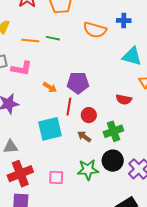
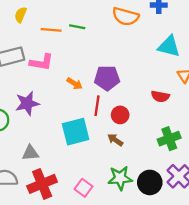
green cross: (113, 131) -> (169, 139), moved
black circle: (113, 161) -> (150, 182), moved
pink square: (56, 178) -> (84, 188), turned 35

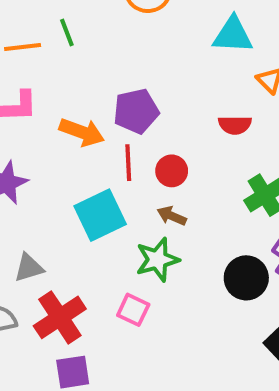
green line: (77, 27) -> (67, 33), turned 70
orange arrow: (75, 84) -> (82, 132), size x1.5
green star: (120, 178) -> (157, 260), moved

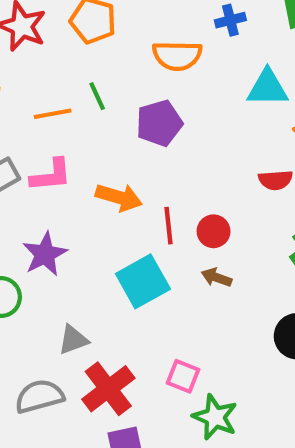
purple pentagon: (136, 111) -> (159, 123), moved
green star: (157, 260) -> (215, 417), moved, turned -30

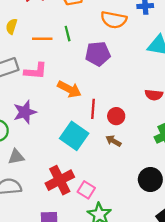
cyan square: (143, 281) -> (74, 136), turned -36
gray triangle: (73, 340) -> (16, 157), moved
red cross: (108, 389) -> (60, 180), moved

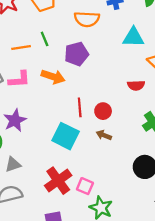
orange arrow: (69, 89) -> (53, 77), moved

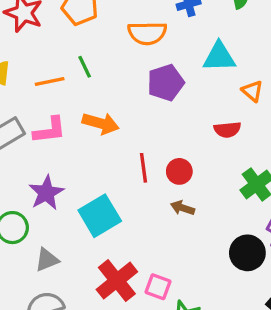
purple pentagon: (76, 54) -> (166, 83), moved
cyan square: (66, 136) -> (100, 216), moved, turned 36

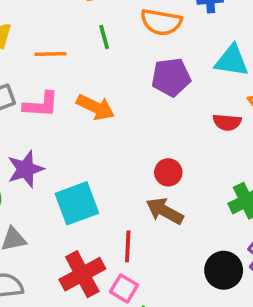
green line: (85, 67) -> (104, 37), moved
red semicircle: (227, 130) -> (227, 122), moved
red line: (144, 168) -> (128, 246), moved
brown arrow: (183, 208) -> (165, 211), size x1.5

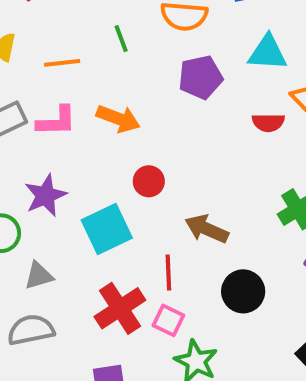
red circle: (168, 172) -> (149, 181), moved
black circle: (224, 270) -> (243, 291), moved

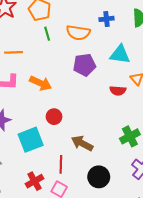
green line: (121, 39) -> (47, 34), moved
red cross: (120, 308) -> (35, 181), size x0.7

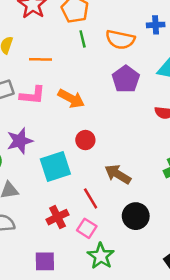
purple pentagon: (84, 65) -> (126, 79), turned -30
red line: (61, 164) -> (91, 198), turned -36

